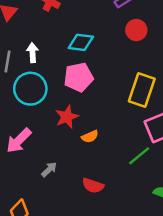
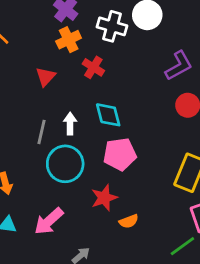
cyan diamond: (81, 42) -> (108, 115), moved, turned 65

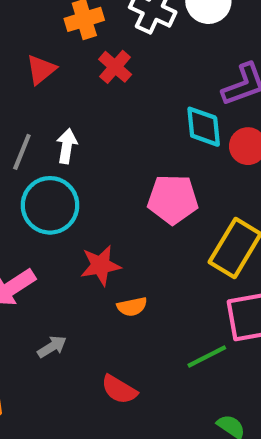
cyan diamond: (108, 115) -> (204, 127), moved
pink pentagon: (120, 154) -> (173, 199), moved

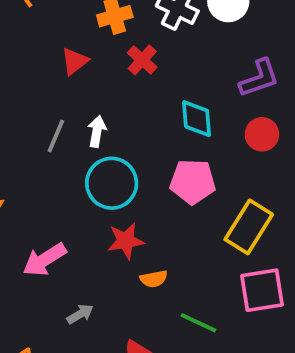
cyan diamond: (204, 127) -> (197, 119), moved
cyan circle: (50, 205) -> (112, 183), moved
green line: (207, 357) -> (198, 323), moved, turned 51

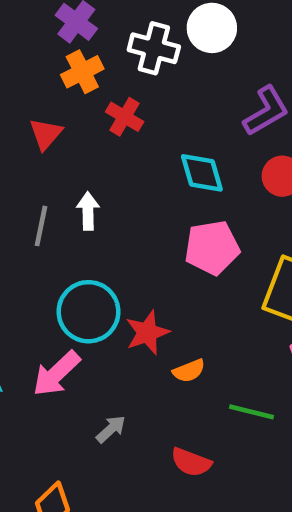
cyan circle: (112, 183) -> (88, 312), moved

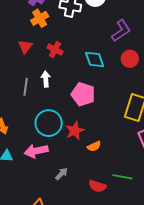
red cross: (125, 117) -> (55, 50), moved
pink pentagon: (212, 248) -> (83, 94), moved, turned 30
pink arrow: (56, 374) -> (36, 151), turned 35
green line: (252, 412) -> (122, 177), moved

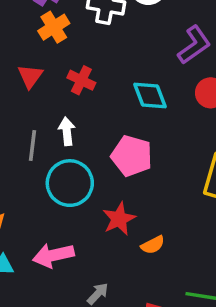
cyan circle: (49, 123) -> (70, 183), moved

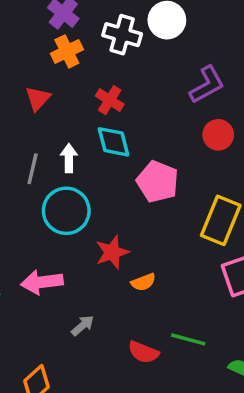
red cross: (81, 80) -> (110, 100), moved
cyan diamond: (150, 95) -> (114, 142), moved
pink pentagon: (132, 156) -> (158, 182), moved

